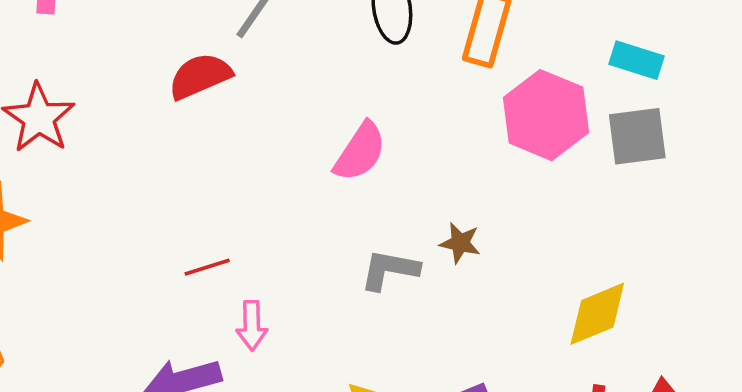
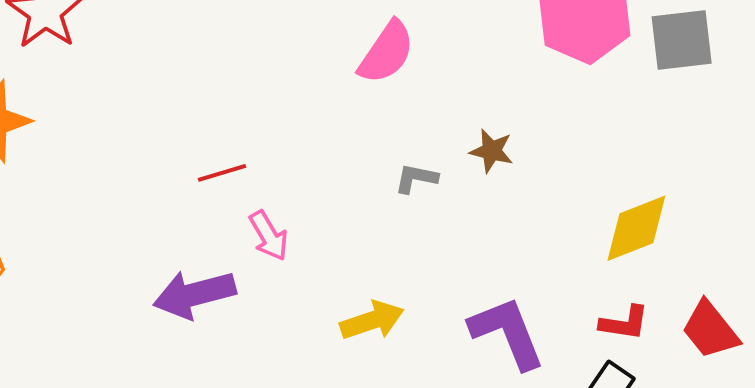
gray L-shape: (390, 270) -> (416, 178), size x0.7
pink arrow: (252, 326) -> (269, 236), turned -30

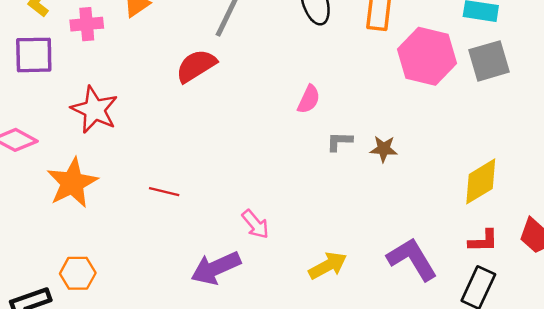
pink semicircle: (386, 52) -> (309, 99), size x0.7
red line: (222, 173) -> (164, 192), moved, turned 40
gray L-shape: (416, 178) -> (339, 141), moved

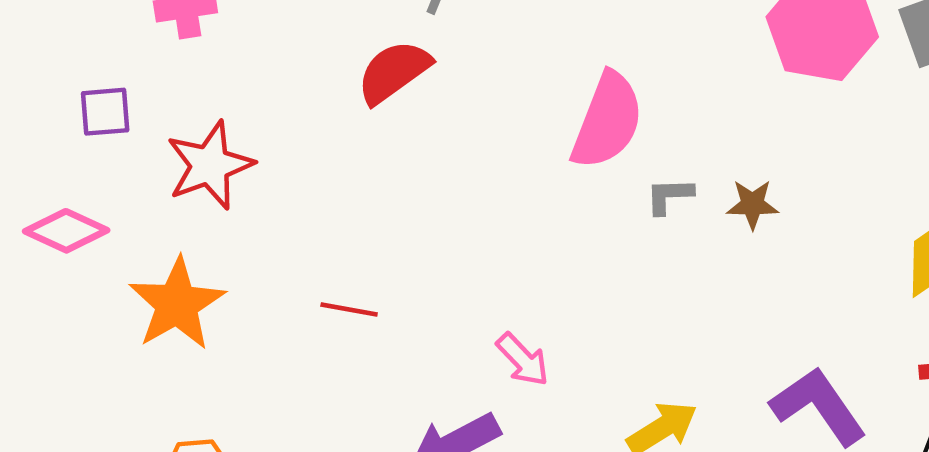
purple square: (34, 55) -> (105, 112), moved, size x0.7
pink semicircle: (309, 99) -> (607, 121), size x1.8
red star: (95, 110) -> (210, 165), turned 30

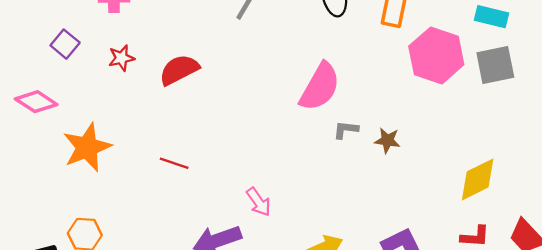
red semicircle: (394, 72) -> (179, 70), moved
purple square: (105, 112) -> (65, 44), turned 36
red star: (210, 165) -> (121, 58), moved, size x0.6

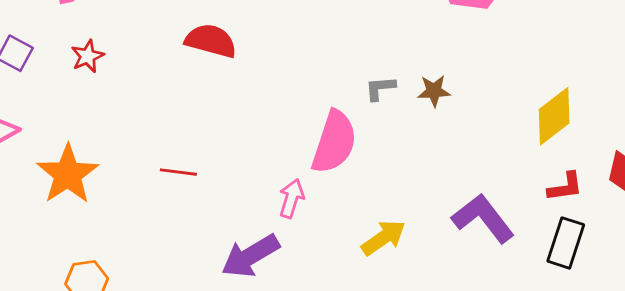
red semicircle: (179, 70) -> (211, 41), moved, turned 54
pink semicircle: (320, 87) -> (334, 142), moved
pink arrow: (259, 202) -> (292, 198), turned -116

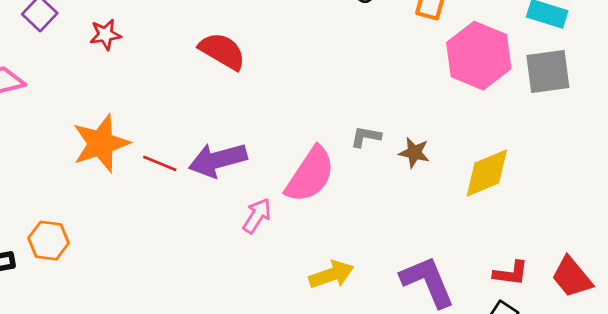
yellow diamond: (554, 116) -> (487, 173), moved
orange star: (68, 174) -> (101, 143), moved
purple arrow: (250, 256) -> (218, 160), moved

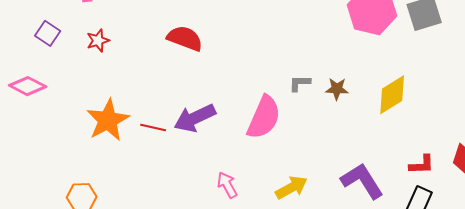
pink arrow: (257, 216) -> (227, 185), moved, turned -52

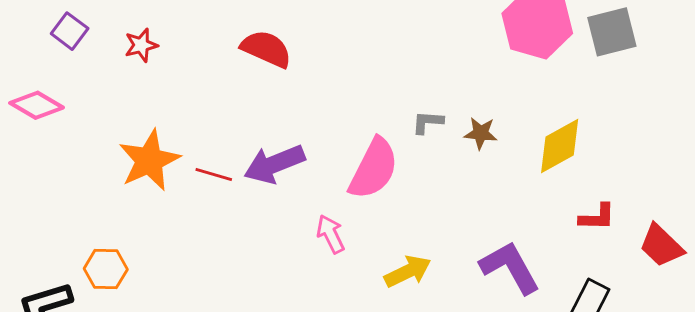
red L-shape: (422, 165) -> (597, 217), moved
pink arrow: (227, 185) -> (331, 234), moved

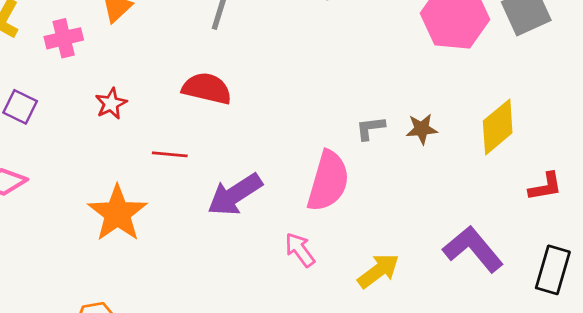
red star: (141, 45) -> (111, 104), moved
red line: (214, 175) -> (170, 154), moved

